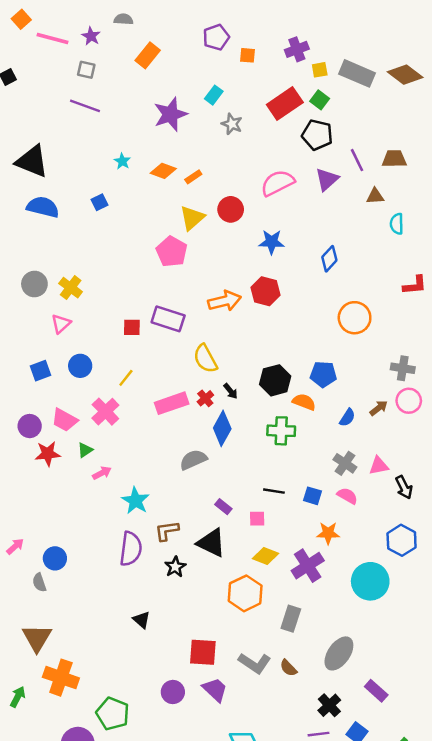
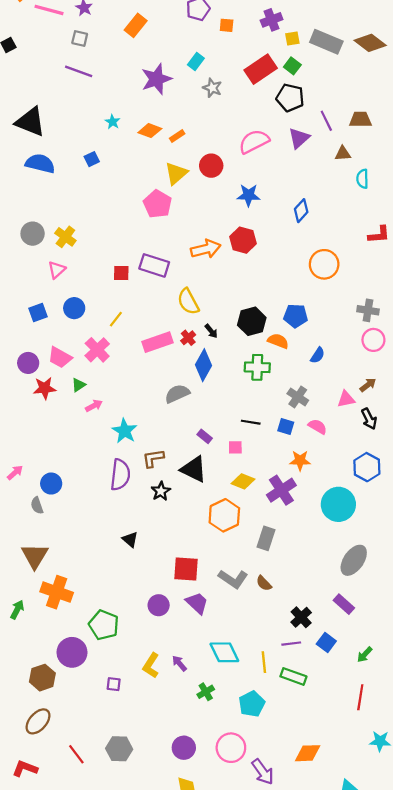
brown arrow: (379, 408) -> (368, 385), moved
gray cross: (345, 463) -> (298, 397), moved
gray ellipse: (339, 653) -> (354, 560), moved

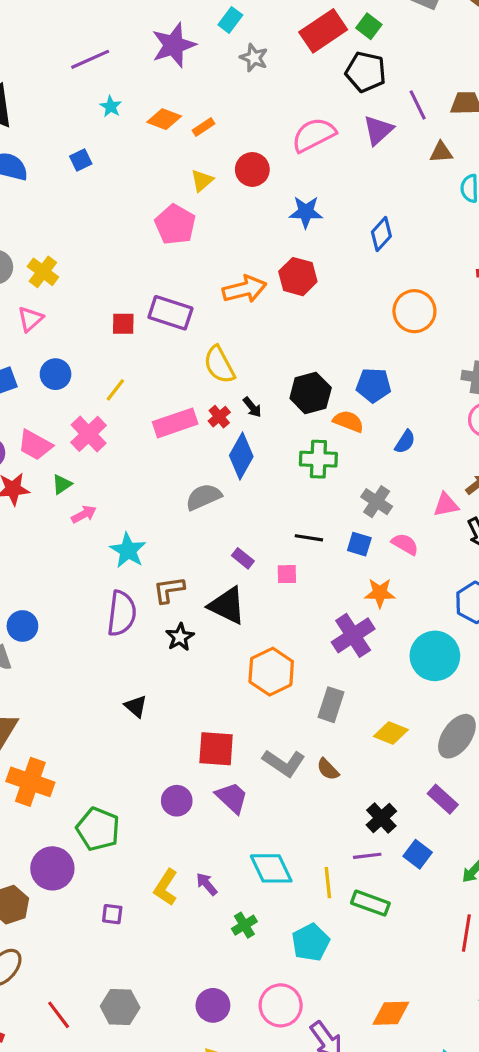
purple line: (79, 71) -> (90, 59), moved, turned -44
yellow triangle: (176, 173) -> (202, 180), size x0.7
yellow diamond: (243, 481) -> (391, 733), moved

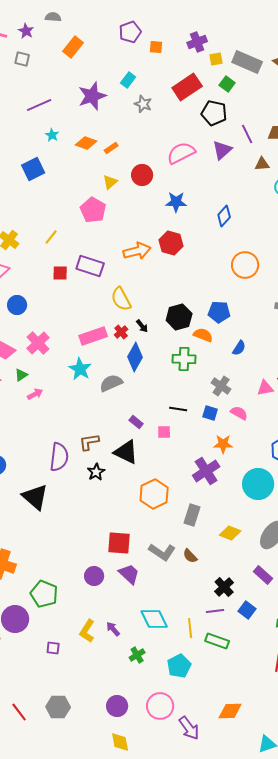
green square: (369, 26) -> (227, 84), moved
blue square: (81, 160) -> (33, 169), size x1.6
yellow line: (115, 390) -> (51, 237), moved
cyan star: (128, 550) -> (80, 369), moved
black triangle: (136, 706) -> (35, 497), moved, size x1.8

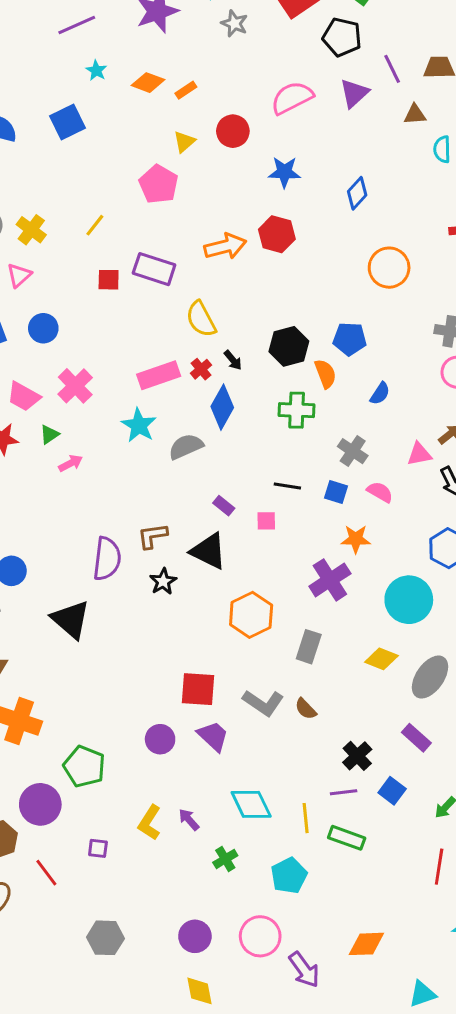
orange semicircle: (203, 335) -> (325, 374), turned 48
yellow diamond: (230, 533) -> (381, 659), moved
red line: (19, 712) -> (46, 873), moved

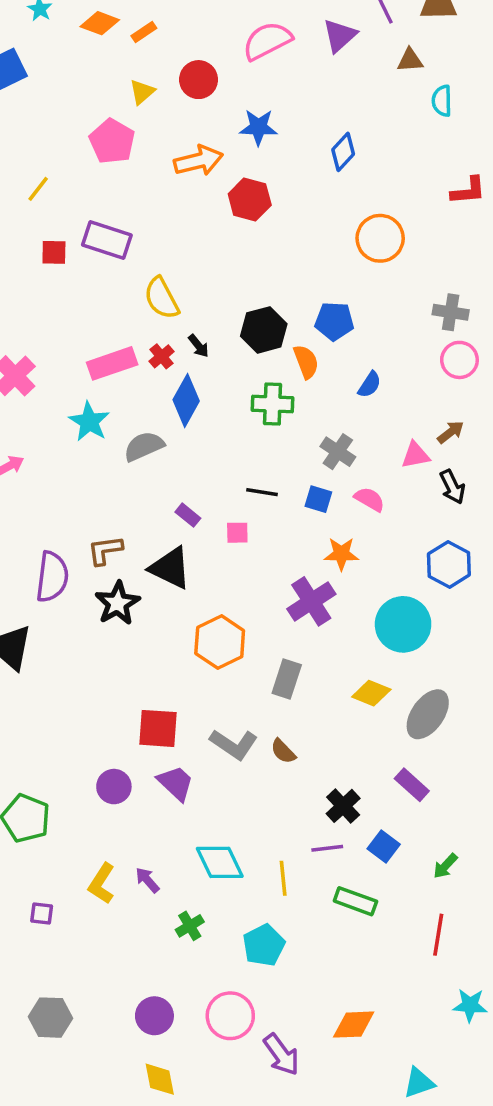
orange arrow: (225, 246) -> (199, 161), moved
black star: (163, 581) -> (117, 603), size x1.4
green rectangle: (347, 838) -> (355, 901), moved

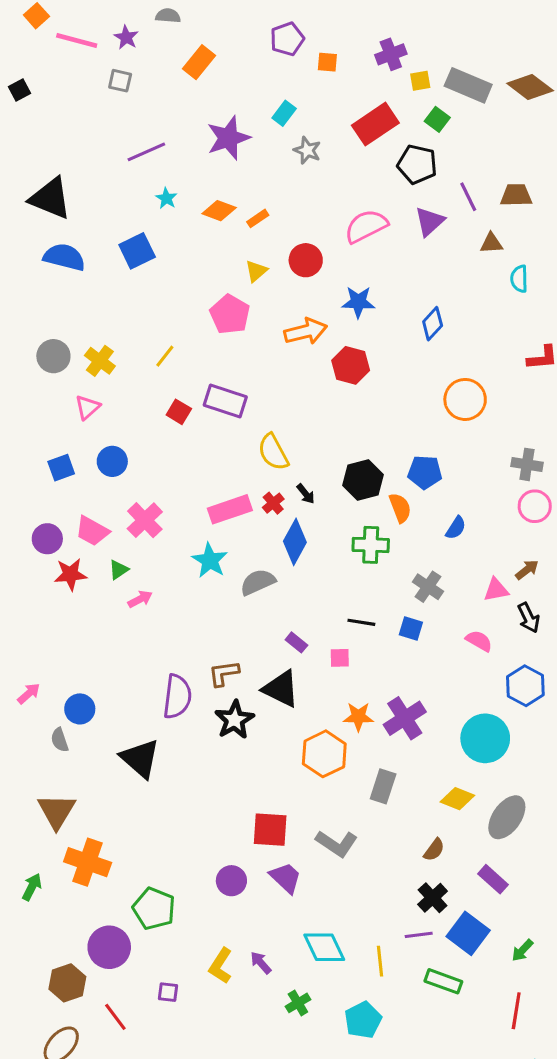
red square: (54, 252) -> (179, 412), turned 30
pink semicircle: (370, 499) -> (479, 641), moved
orange star: (341, 554) -> (358, 717), moved
brown semicircle: (283, 751) -> (434, 850), moved, turned -100
blue square: (384, 847) -> (468, 933), size x1.5

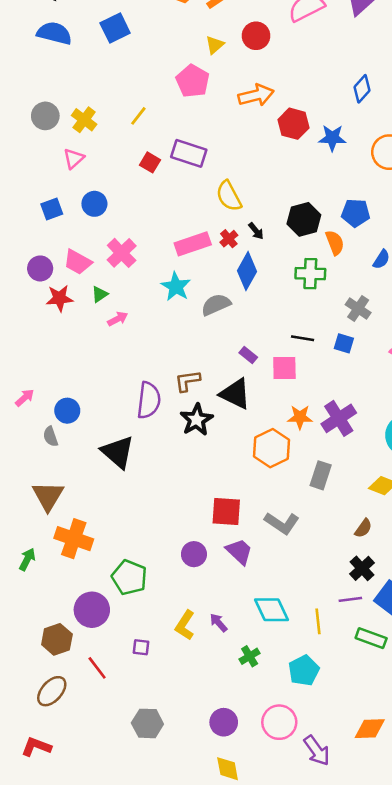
blue star: (358, 302) -> (332, 138), moved
pink square: (340, 658) -> (284, 368), size x1.5

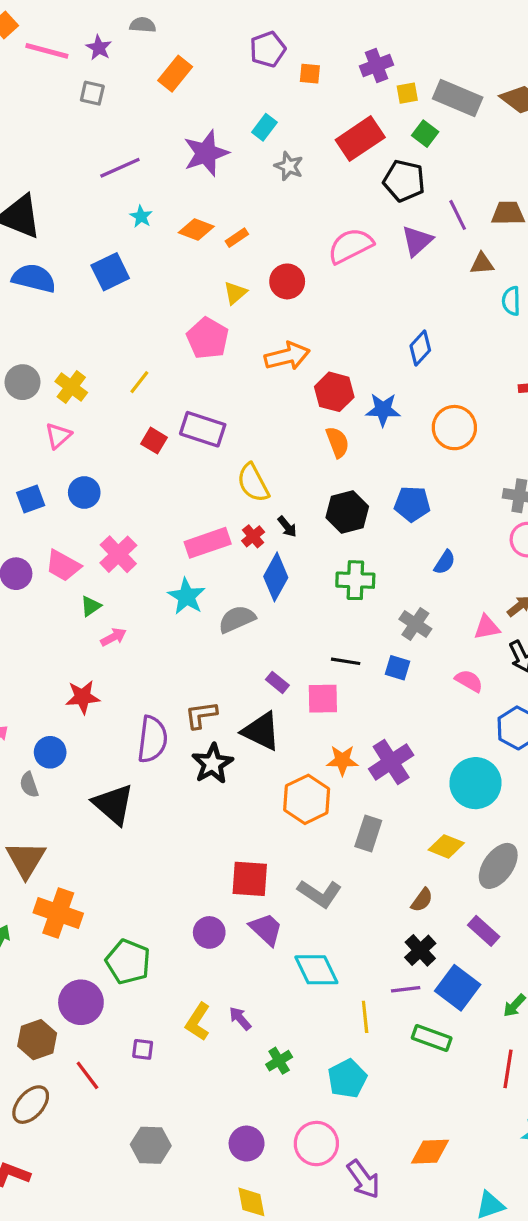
orange semicircle: (335, 243) -> (337, 442), moved
red star: (60, 298) -> (83, 697), moved
cyan diamond: (272, 610) -> (316, 970), moved

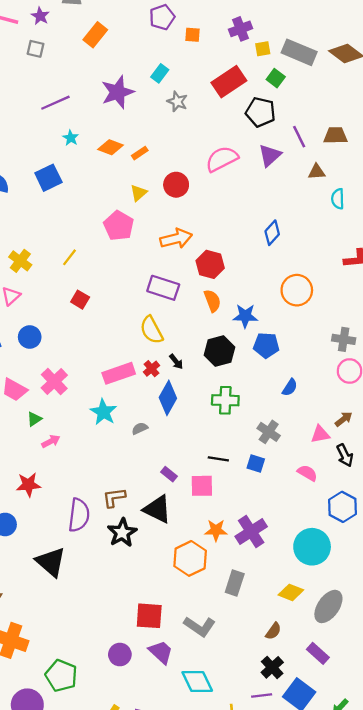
blue star: (383, 410) -> (245, 316), moved
purple rectangle: (203, 429) -> (163, 288), moved
gray semicircle: (237, 619) -> (140, 428), size x0.6

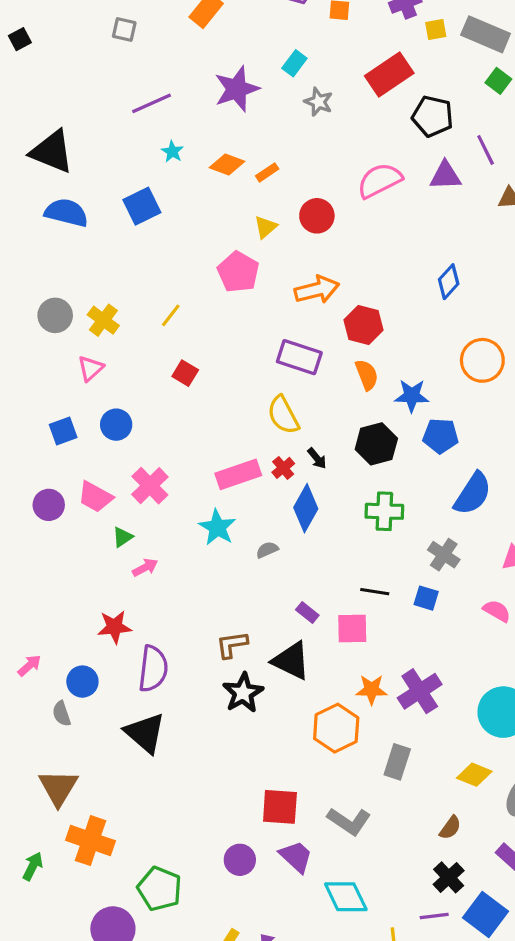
green square: (276, 78) -> (498, 81), moved
purple triangle: (270, 155) -> (445, 176), turned 40
blue semicircle: (290, 387) -> (473, 494), size x1.8
purple semicircle: (79, 515) -> (153, 669), moved

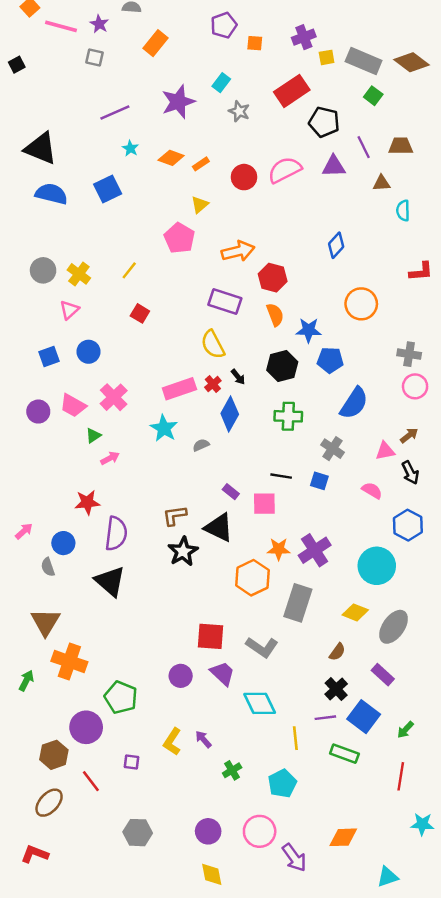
red circle: (317, 216) -> (244, 177), moved
gray rectangle: (397, 762) -> (298, 603), size x1.4

